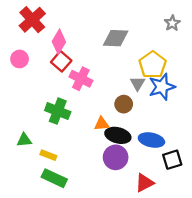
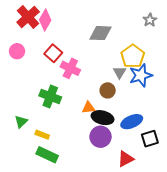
pink diamond: (59, 42) -> (45, 20), moved
green triangle: (24, 140) -> (21, 122), turned -40
blue ellipse: (151, 140) -> (132, 122), turned -35

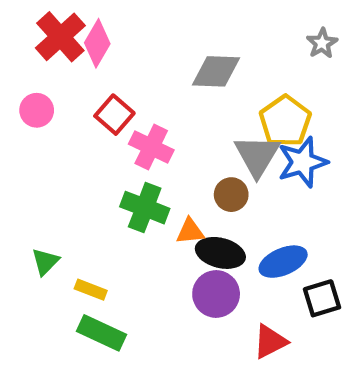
gray triangle: (120, 72) -> (257, 156), size x1.6
green cross: (50, 96) -> (145, 208), moved

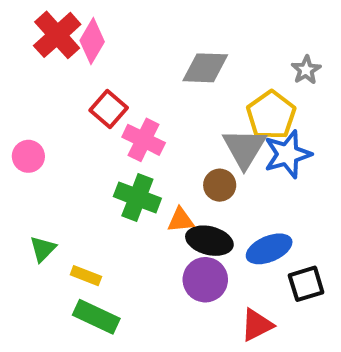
gray star: (322, 43) -> (306, 70), moved
pink circle: (37, 110) -> (28, 156), moved

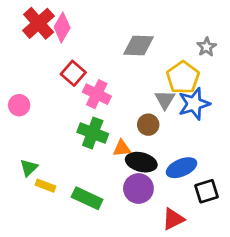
gray triangle: (244, 148) -> (165, 100), size x0.7
yellow rectangle: (86, 276) -> (45, 186), moved
green rectangle: (96, 317) -> (87, 198), moved

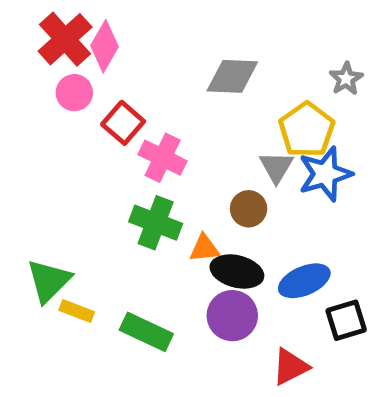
pink circle: (19, 105) -> (74, 93), moved
green triangle: (29, 168) -> (49, 281), size x1.5

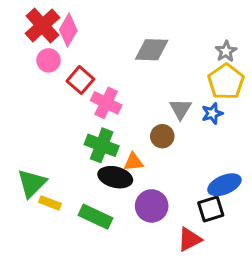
yellow pentagon: (307, 130) -> (226, 82), moved
blue star: (325, 174) -> (212, 113), size x0.6
black ellipse: (237, 271) -> (115, 177), moved
blue ellipse: (304, 281) -> (224, 185), moved
black square: (346, 320) -> (211, 209), moved

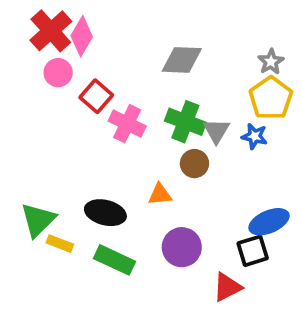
blue star: (212, 113) -> (254, 136), turned 30
green cross: (102, 145) -> (185, 122), moved
black ellipse: (115, 177) -> (105, 213), moved

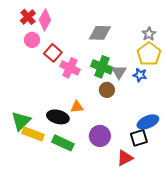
red cross: (51, 31) -> (28, 17), size x0.7
orange triangle: (160, 194) -> (77, 107), moved
yellow rectangle: (60, 244) -> (33, 134), size x1.5

